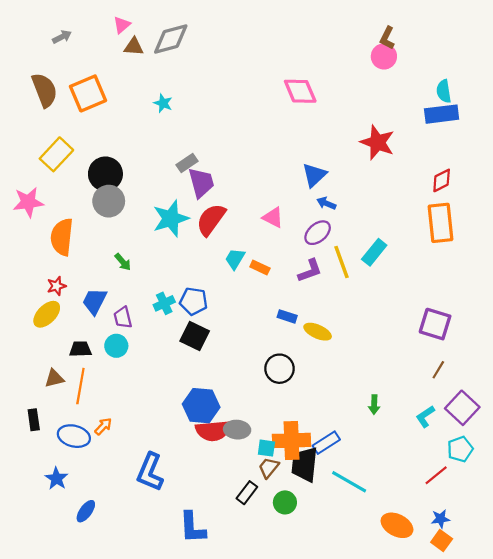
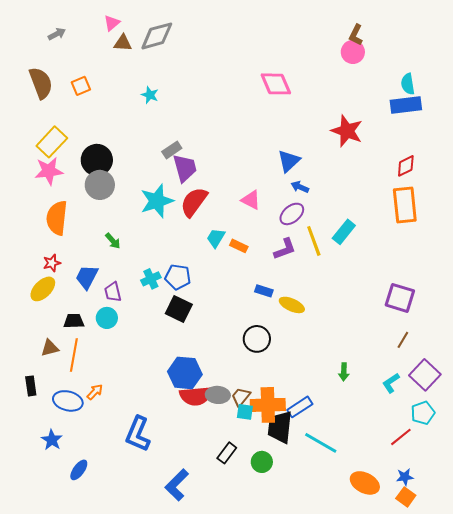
orange square: (88, 93) -> (81, 86), size x0.6
pink star: (28, 202) -> (49, 171), moved
brown trapezoid: (269, 468) -> (241, 397), moved
blue L-shape: (192, 527) -> (177, 485), turned 48

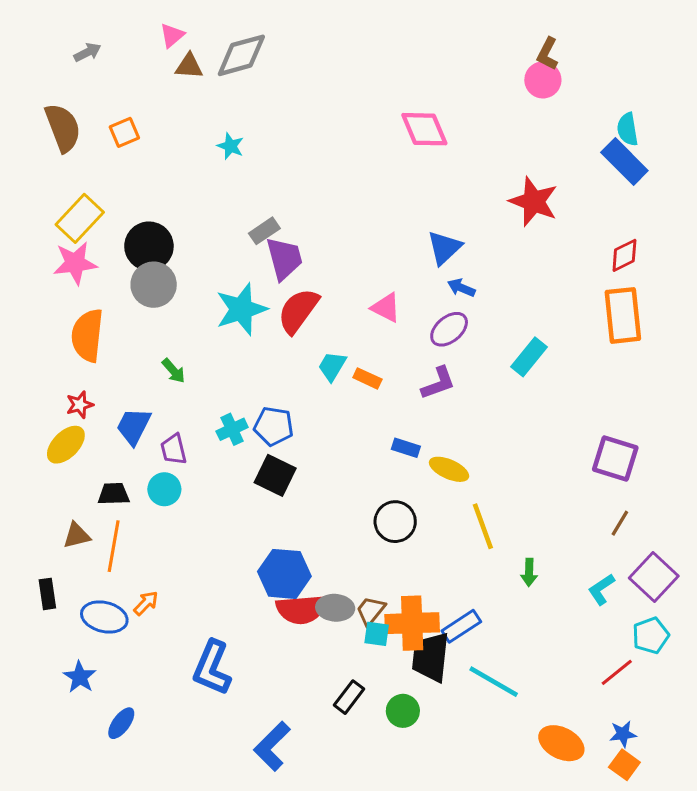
blue rectangle: (406, 105) -> (624, 162), turned 52
yellow line: (314, 241) -> (483, 526), moved

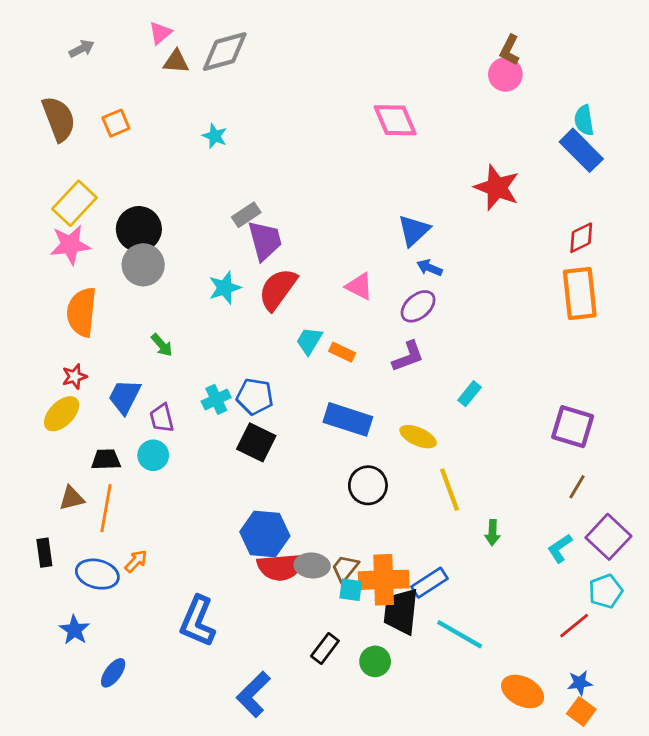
cyan star: (241, 309) -> (225, 288), size x0.7
cyan rectangle: (529, 357) -> (470, 394), moved, size x0.7
blue rectangle: (406, 448) -> (348, 419), moved, size x1.8

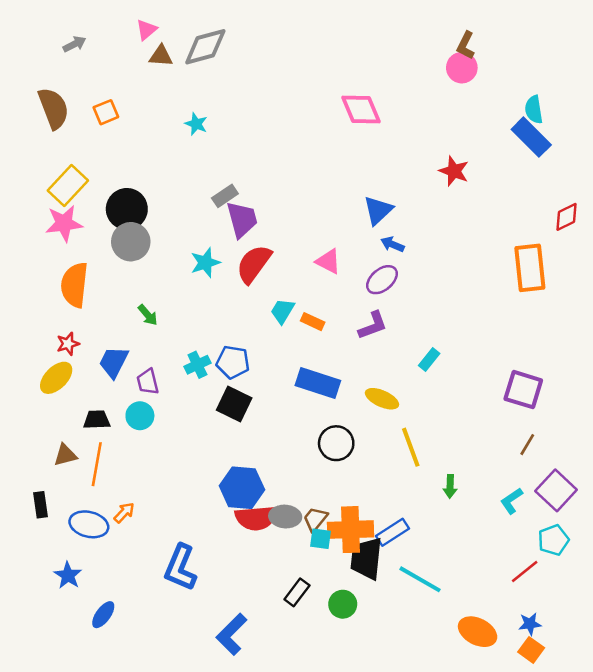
red star: (497, 188) -> (454, 171), size x0.7
red diamond: (581, 238) -> (567, 217), moved

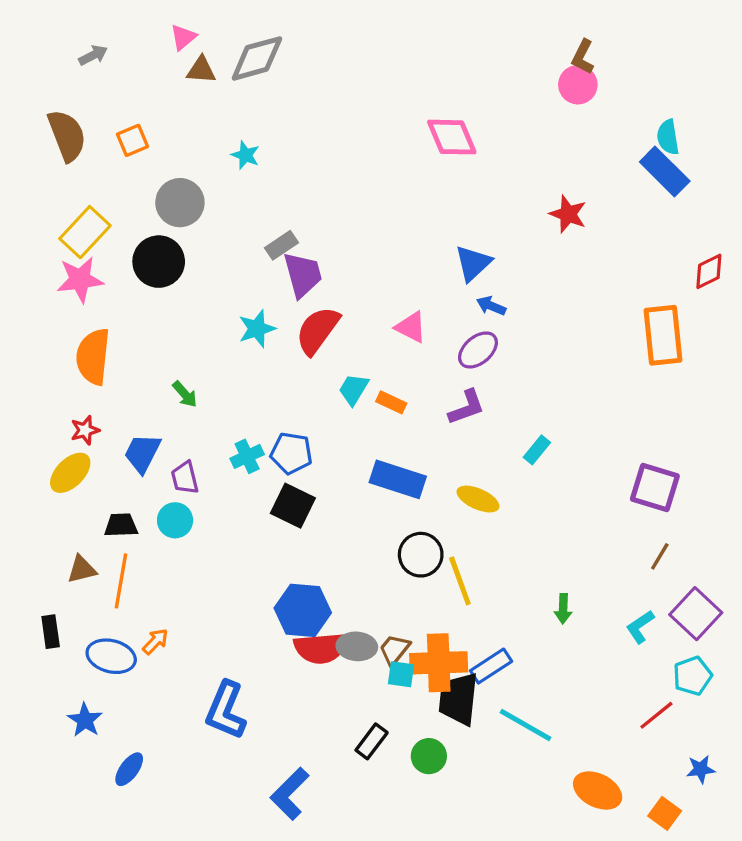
gray circle: (131, 242) -> (180, 203), moved
yellow line: (411, 447) -> (460, 581), moved
blue star: (530, 624) -> (701, 769), moved

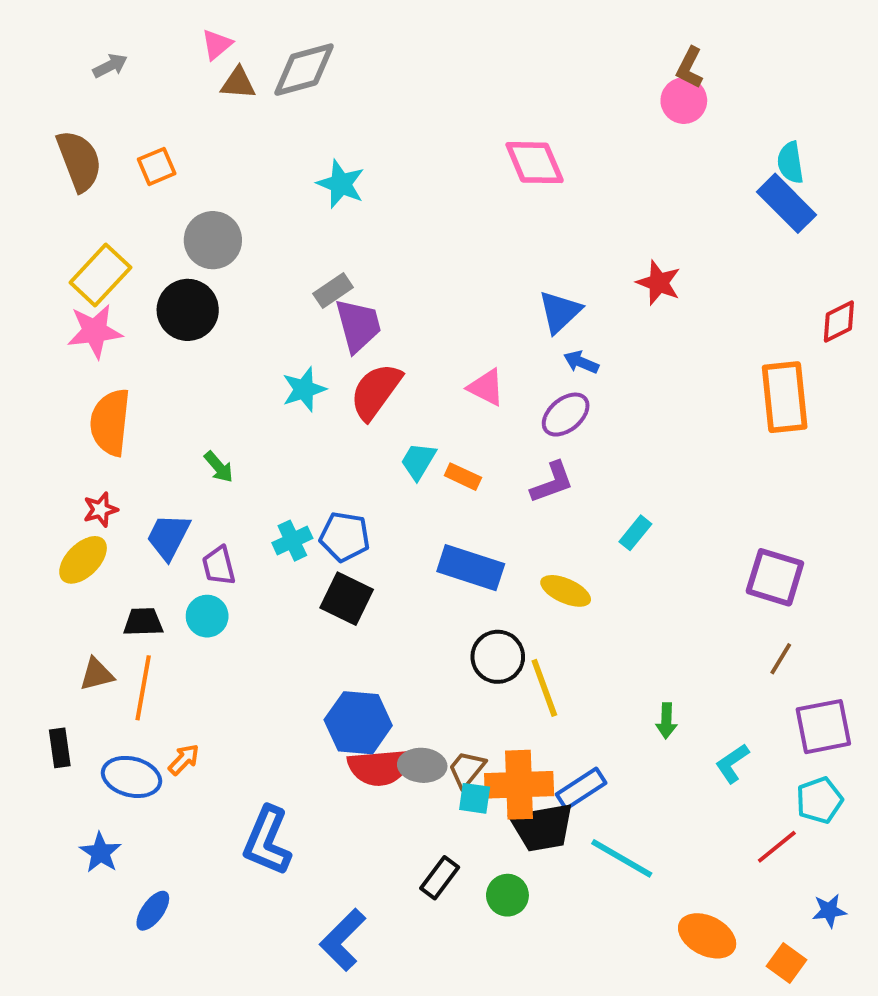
cyan star: (245, 155) -> (341, 184), moved, size x1.4
red star: (568, 214) -> (659, 283), moved
purple square: (696, 614) -> (823, 727), turned 36
cyan L-shape: (640, 627) -> (732, 763), moved
black trapezoid: (458, 699) -> (542, 827), turned -106

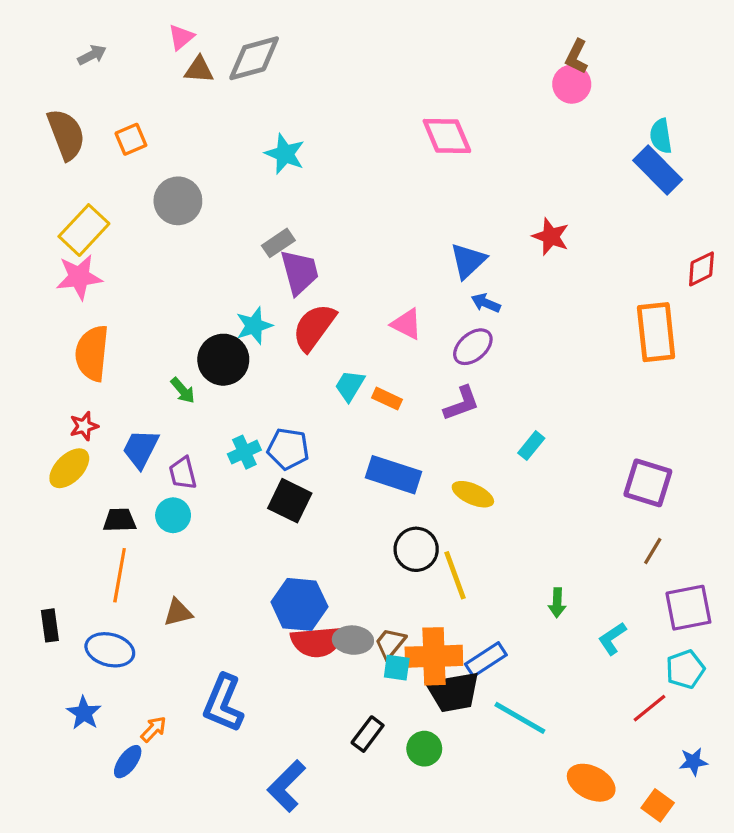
black circle: (188, 310) -> (223, 360), moved
brown triangle: (97, 674) -> (178, 613), moved
orange arrow: (184, 760) -> (154, 729), moved

